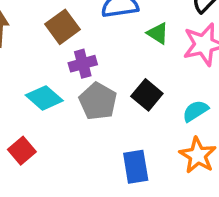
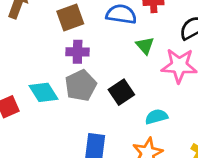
cyan diamond: (44, 98) -> (44, 92), moved

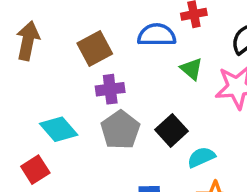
cyan diamond: (44, 92) -> (59, 129), moved
cyan semicircle: (156, 117) -> (201, 157), moved

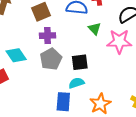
black square: (172, 130) -> (80, 62), turned 30
cyan semicircle: (201, 157) -> (76, 83), moved

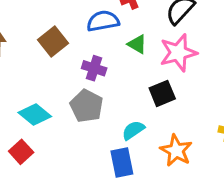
purple cross: (47, 36) -> (94, 68), moved, turned 35
black square: (80, 62) -> (162, 93), moved

